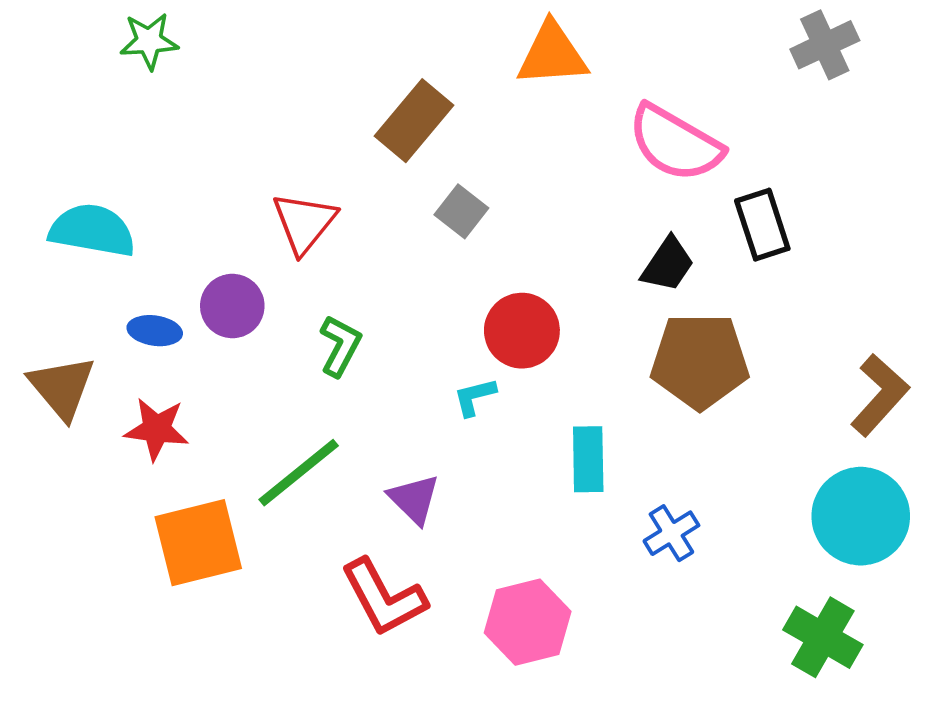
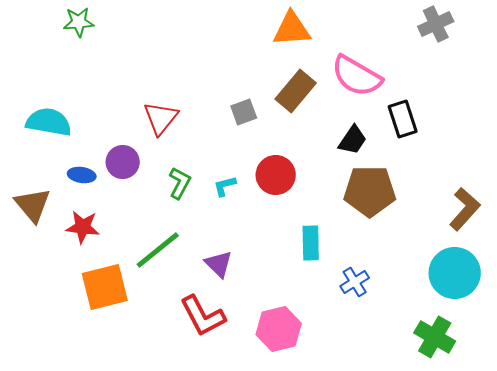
brown rectangle: (414, 121) -> (296, 91), moved
gray square: (461, 211) -> (244, 112), turned 32
cyan L-shape: (475, 397) -> (225, 186), moved

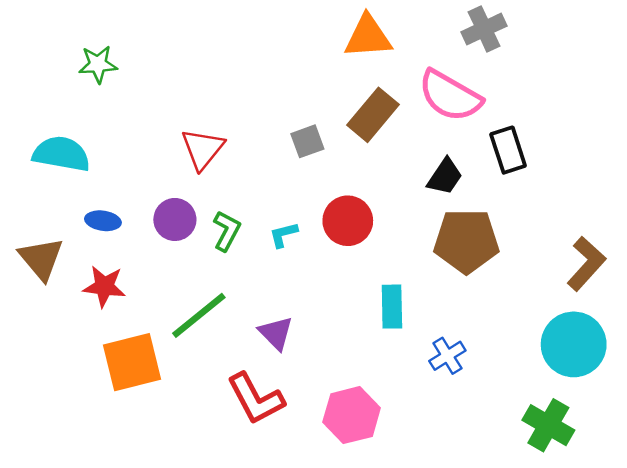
green star: (79, 22) -> (98, 64), moved
gray cross: (436, 24) -> (484, 29), moved
purple circle: (123, 162) -> (175, 219), moved

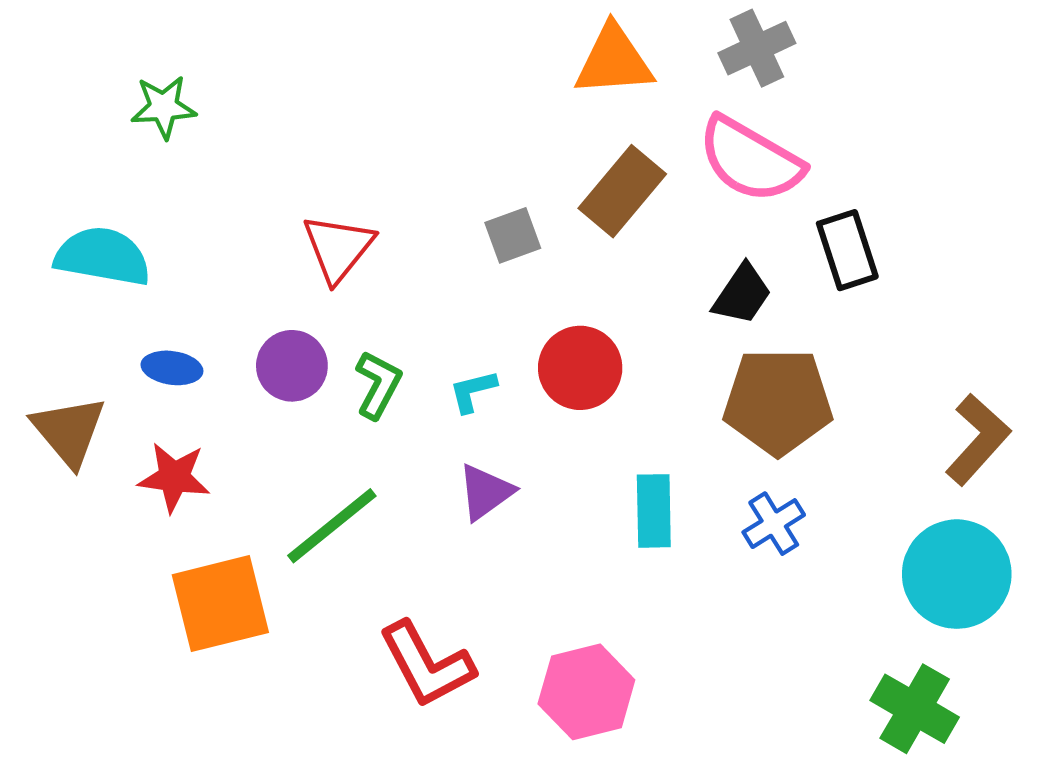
gray cross: (484, 29) -> (757, 48), moved
purple triangle: (276, 333) -> (485, 492), moved, turned 39
blue cross: (447, 356) -> (774, 524), moved

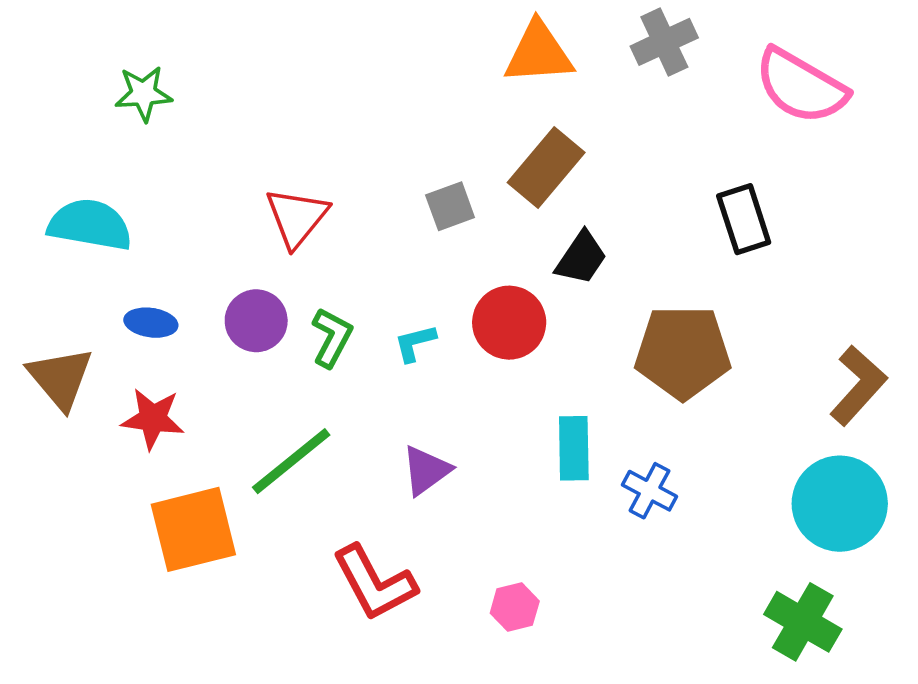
pink semicircle: (751, 160) -> (801, 86), moved
black trapezoid: (742, 294) -> (581, 258), moved
purple triangle: (485, 492) -> (426, 470), moved
blue cross: (774, 524) -> (650, 491), moved, turned -30
pink hexagon: (586, 692) -> (515, 607), size x0.6

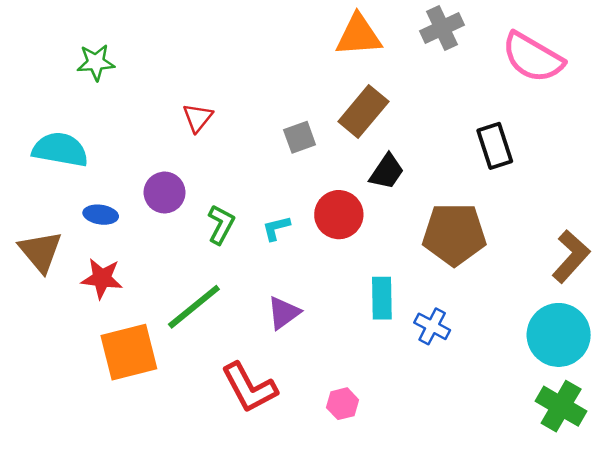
red triangle: (297, 217) -> (198, 118), moved, size x0.7
purple circle: (256, 321) -> (165, 193), moved
green cross: (803, 622) -> (561, 406), moved

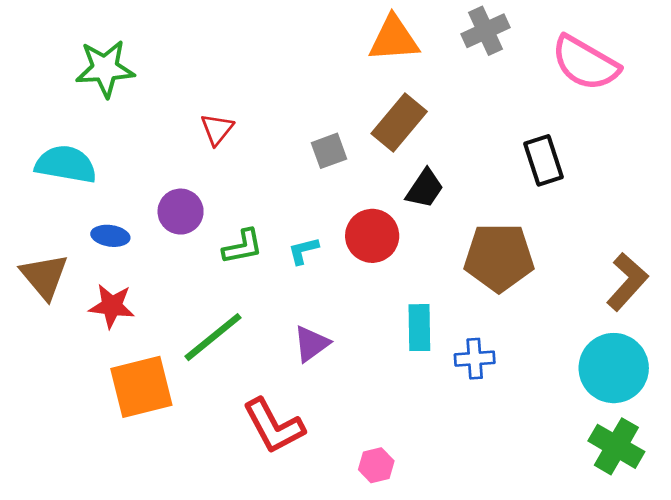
green star: (96, 62) -> (105, 69), size x1.4
green L-shape: (221, 224) -> (243, 247), turned 51
blue cross: (432, 326) -> (475, 359), turned -32
pink hexagon: (343, 404) -> (376, 465), moved

